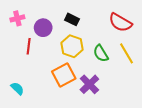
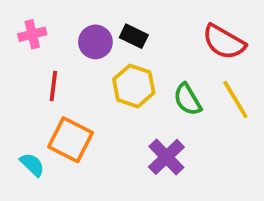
purple circle: (43, 28) -> (95, 42), moved
orange square: (64, 75) -> (71, 140), moved, turned -35

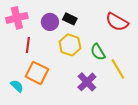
pink cross: (32, 34) -> (17, 18), size x1.5
yellow line: (235, 99) -> (118, 69), moved

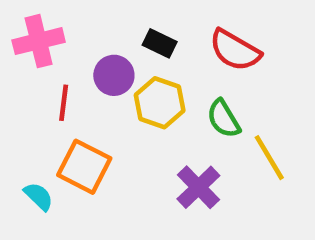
purple circle: (50, 22) -> (114, 75), moved
red semicircle: (117, 22) -> (235, 50), moved

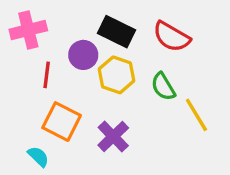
black rectangle: (160, 43) -> (117, 32), size x1.5
purple cross: (198, 187) -> (113, 137), moved
cyan semicircle: (39, 196) -> (38, 156), moved

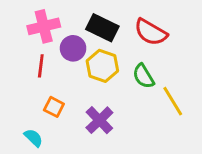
pink cross: (28, 30) -> (44, 26), moved
orange square: (62, 122) -> (54, 107), size x0.6

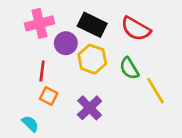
red line: (41, 66) -> (42, 71), moved

